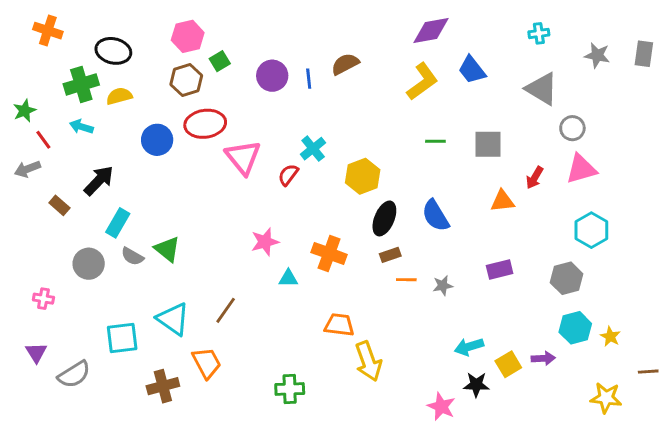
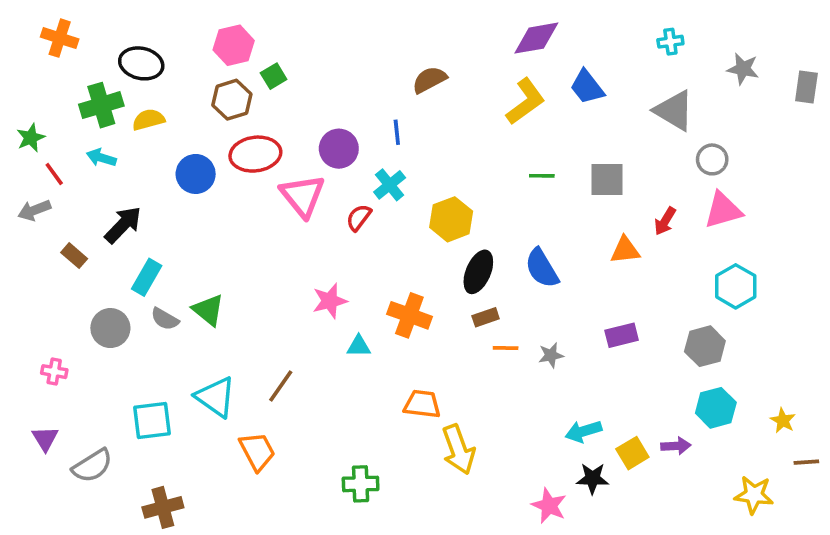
gray rectangle: (644, 54) -> (806, 87), moved
purple circle: (272, 76) -> (339, 149), moved
blue line: (309, 79) -> (397, 132), moved
yellow star: (610, 337) -> (783, 420), moved
brown cross: (163, 386) -> (163, 507), moved

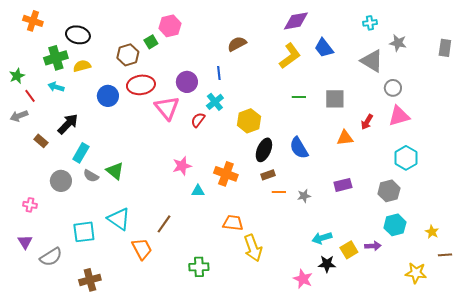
pink hexagon: (234, 45) -> (170, 26), moved
gray star: (743, 69) -> (398, 43), moved
brown line: (281, 386) -> (164, 224), moved

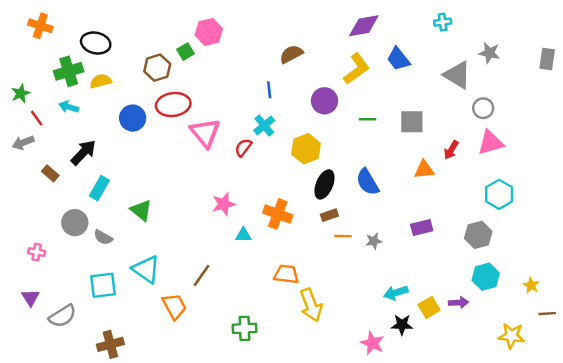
cyan cross: (370, 23) -> (443, 22), moved
purple circle: (187, 82) -> (324, 101), moved
gray semicircle: (91, 176) -> (103, 237), moved

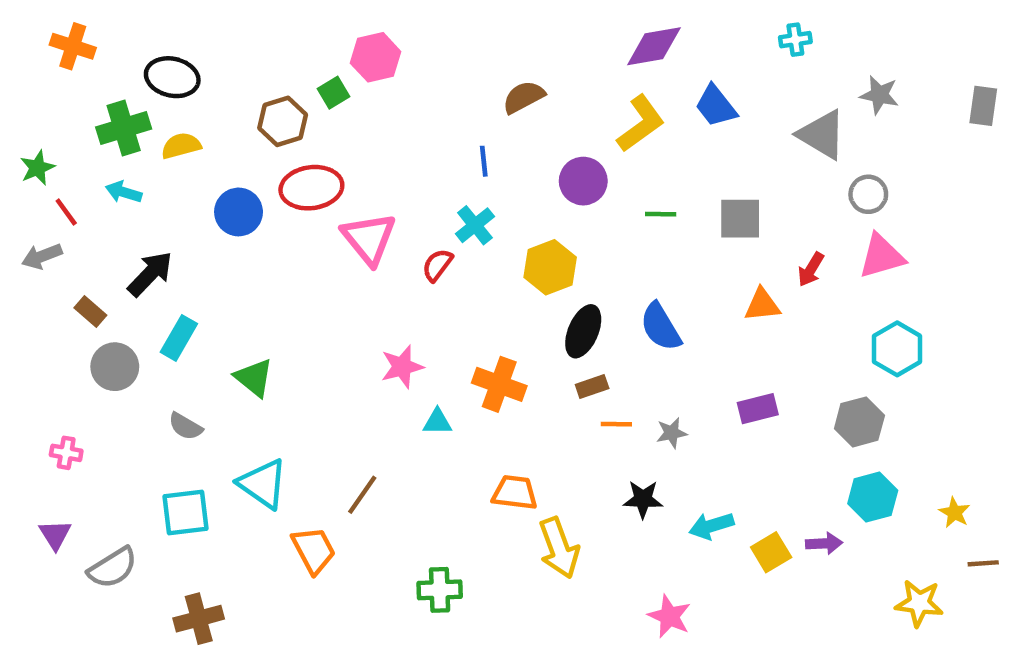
gray circle: (75, 223) -> (115, 367), moved
black star: (402, 325) -> (643, 499), moved

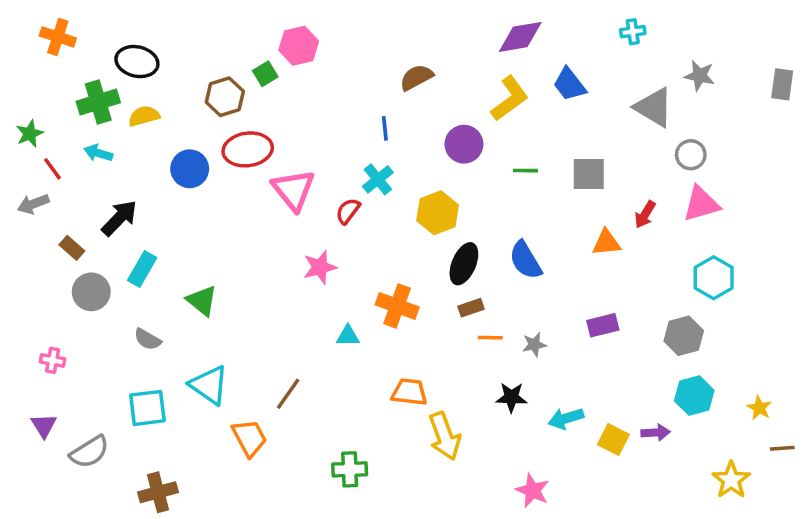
pink star: (402, 367) -> (320, 267), moved
yellow square: (771, 552) -> (613, 440), turned -32
yellow star: (919, 603) -> (731, 480), turned 30

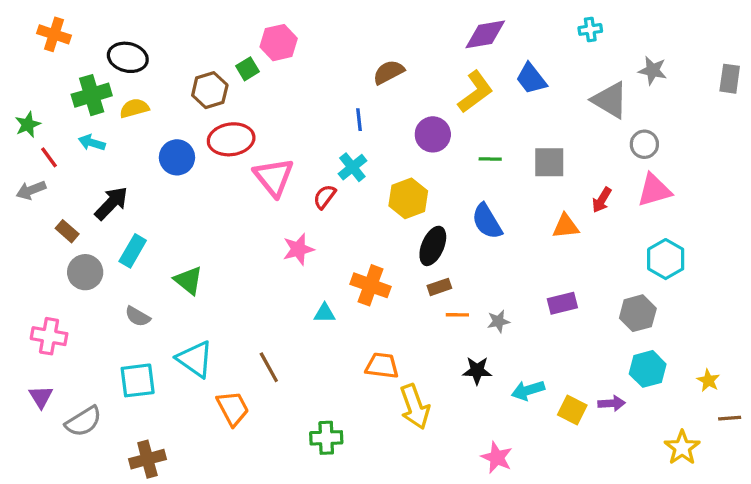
blue semicircle: (525, 260) -> (487, 221), moved
pink cross: (53, 360) -> (49, 336), size x1.5
brown line: (288, 394) -> (269, 367), turned -64

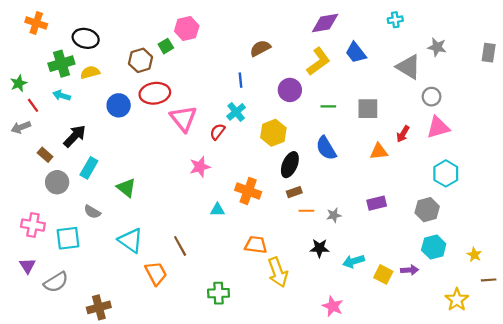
cyan square: (138, 380) -> (68, 238), moved

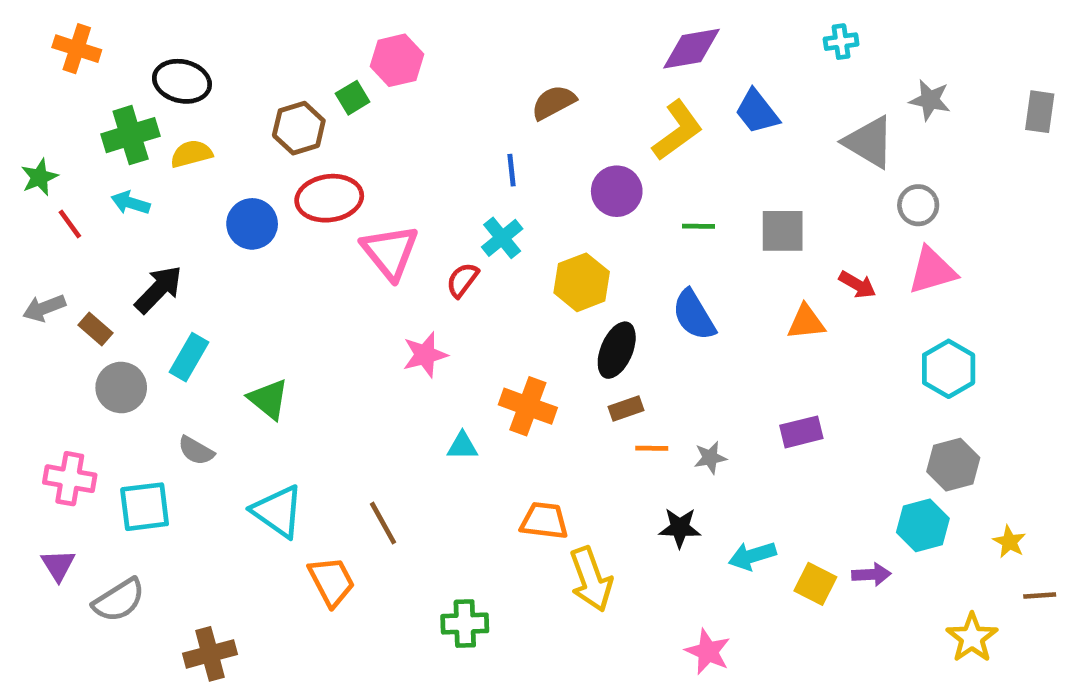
gray arrow: (21, 127) -> (44, 308), moved
red arrow: (403, 134) -> (857, 285), turned -91
gray hexagon: (427, 210) -> (953, 465), moved

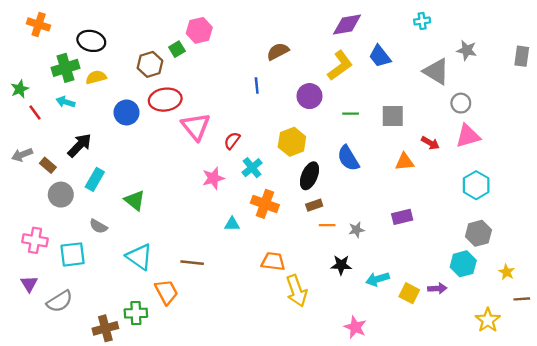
cyan cross: (502, 238) -> (252, 168), moved
brown line: (383, 523) -> (192, 263), turned -55
green cross: (465, 624) -> (136, 313), moved

